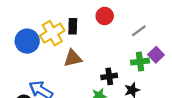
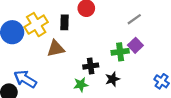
black rectangle: (73, 26) -> (64, 22), moved
gray line: (139, 31) -> (134, 19), moved

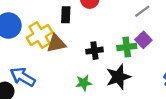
yellow cross: (36, 25) -> (39, 35), moved
black cross: (91, 66) -> (94, 51), moved
black star: (112, 79) -> (118, 77), size x1.5

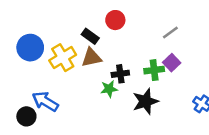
black rectangle: (66, 15) -> (90, 36), turned -56
brown triangle: (56, 43) -> (92, 58), moved
green star: (84, 83) -> (109, 89), moved

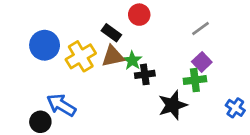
green cross: (154, 70) -> (195, 80), moved
green star: (109, 89) -> (132, 61), moved, turned -30

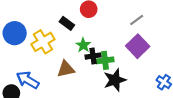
brown triangle: (113, 56) -> (66, 69), moved
purple square: (202, 62) -> (138, 46), size x1.5
green cross: (195, 80) -> (105, 60), moved

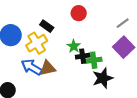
black rectangle: (67, 23) -> (47, 26), moved
brown triangle: (66, 69) -> (48, 68), moved
blue arrow: (28, 80) -> (32, 67), moved

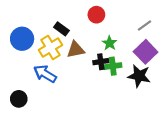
green star: (74, 46) -> (110, 43), moved
brown triangle: (48, 68) -> (76, 50), moved
black star: (103, 78) -> (139, 76), moved, turned 30

